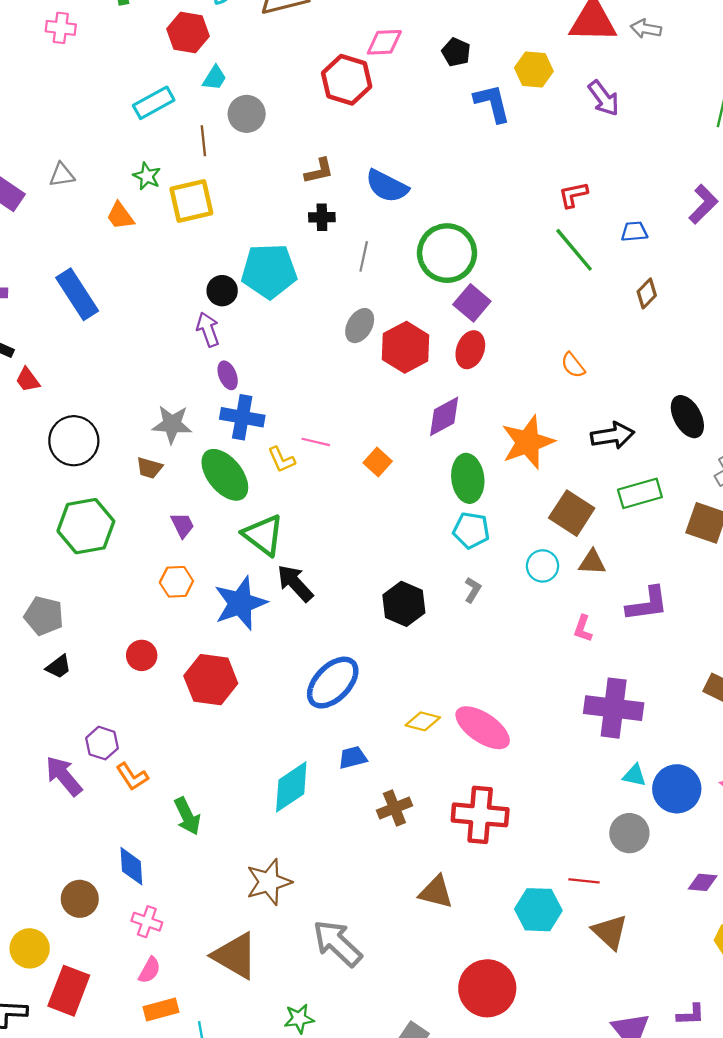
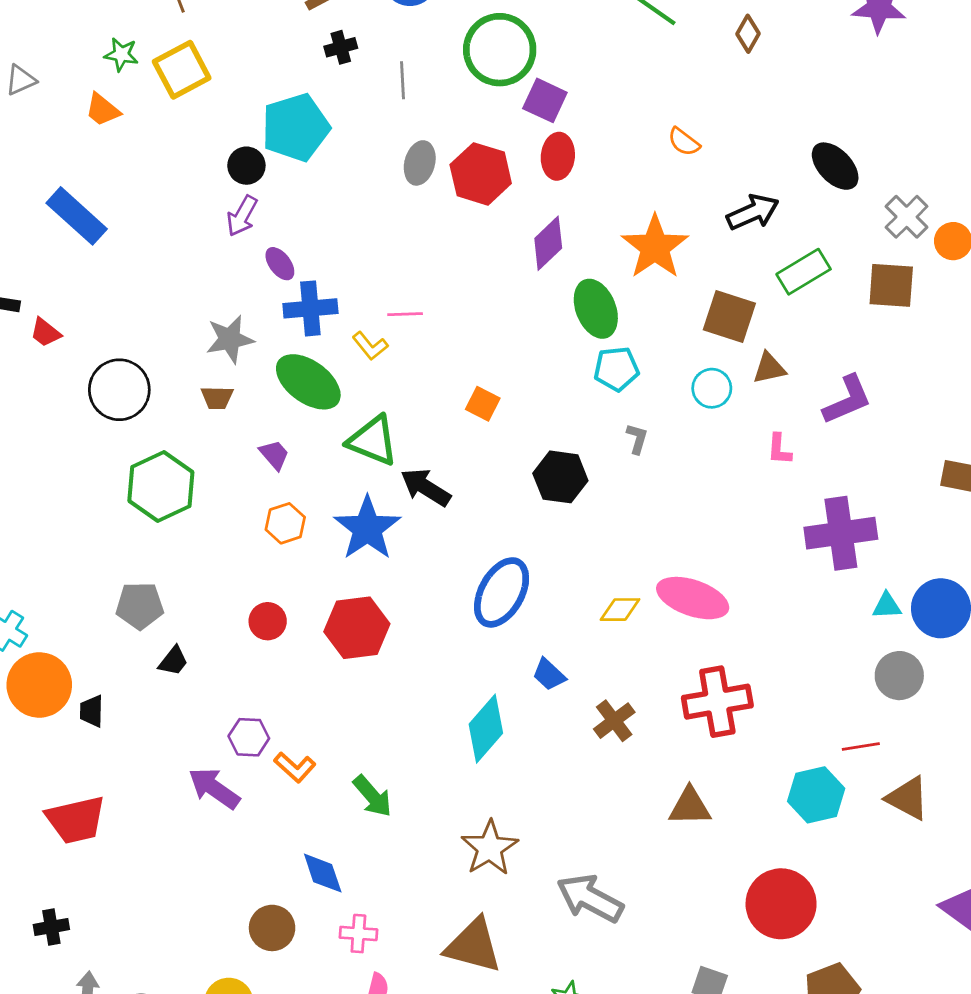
purple arrow: (208, 330) -> (242, 216), turned -116
orange square: (378, 462) -> (483, 404), moved
blue trapezoid: (353, 758) -> (549, 675), turned -108

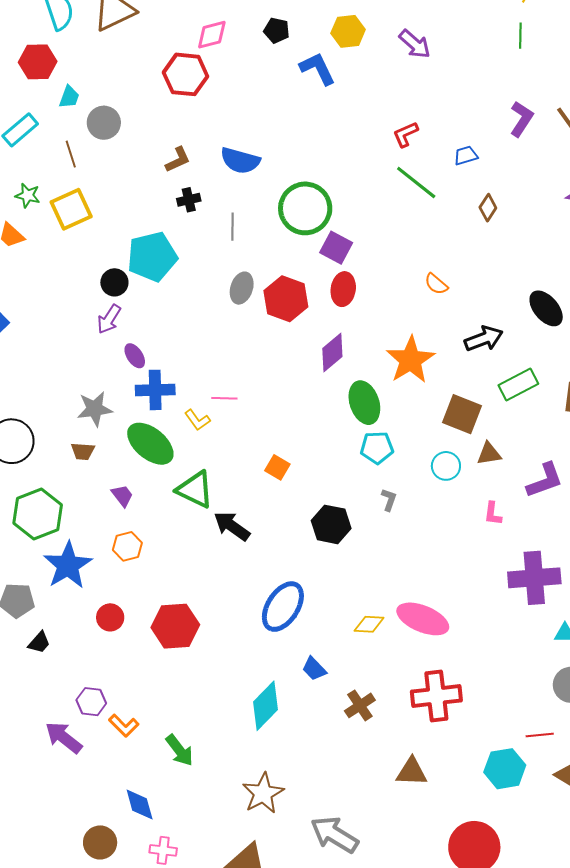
blue star: (367, 528) -> (68, 565), moved

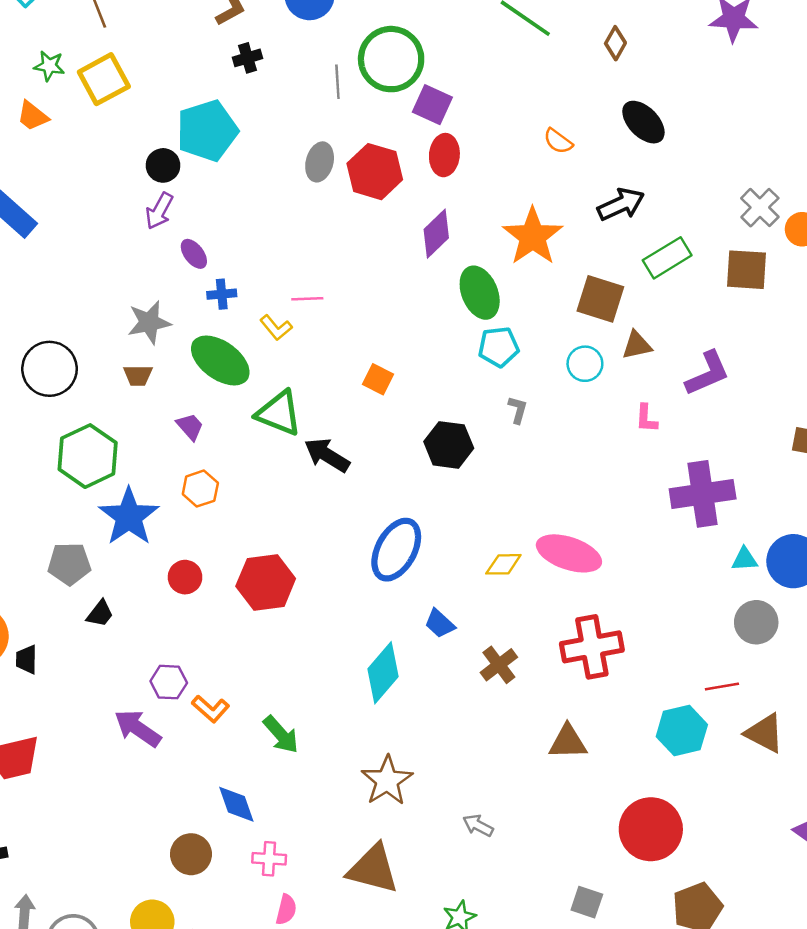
gray line: (233, 227) -> (337, 82), moved
black ellipse: (546, 308) -> (643, 122), moved
blue cross: (155, 390) -> (222, 294), size x0.6
gray arrow: (334, 835) -> (478, 825), size x0.5

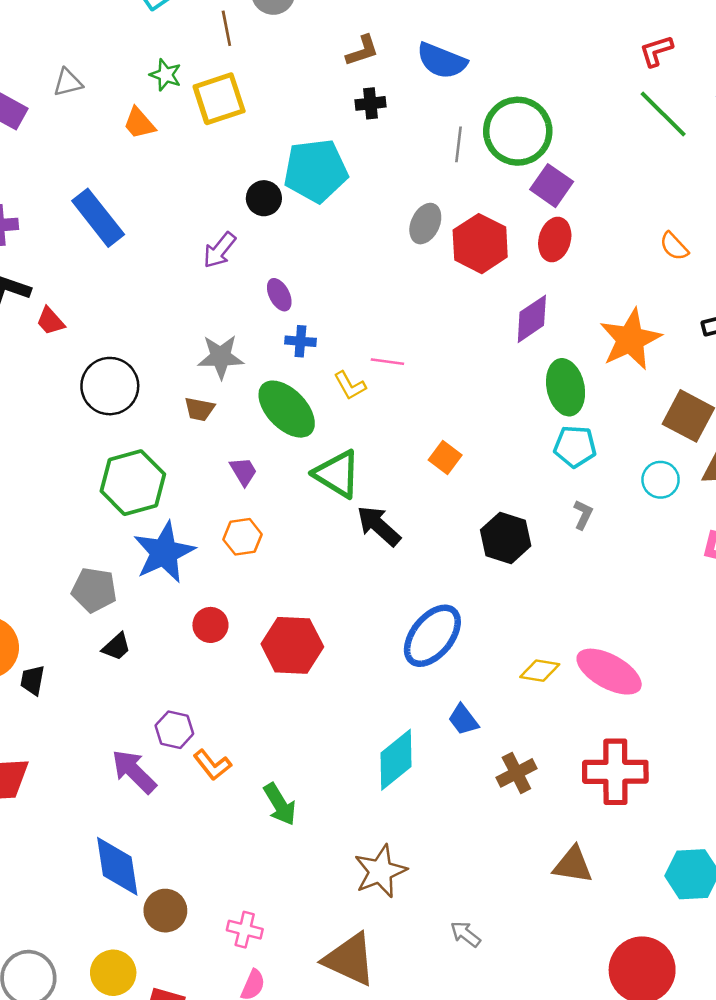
purple arrow: (159, 211) -> (220, 250), moved
blue diamond: (236, 804) -> (117, 866), moved, size x1.4

